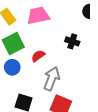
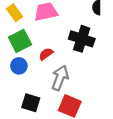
black cross: (72, 41) -> (82, 39), size x1.6

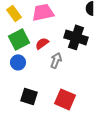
red semicircle: (46, 54) -> (42, 43), moved
gray arrow: (60, 78) -> (56, 60), moved, size x0.7

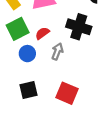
blue circle: (18, 62) -> (27, 54), moved
black square: (29, 96) -> (28, 90), turned -30

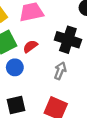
gray arrow: (57, 51) -> (60, 71), moved

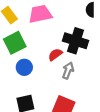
red semicircle: (30, 46) -> (55, 55), moved

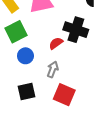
gray arrow: (68, 71) -> (53, 69), moved

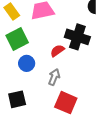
black square: (27, 91) -> (17, 99), moved

